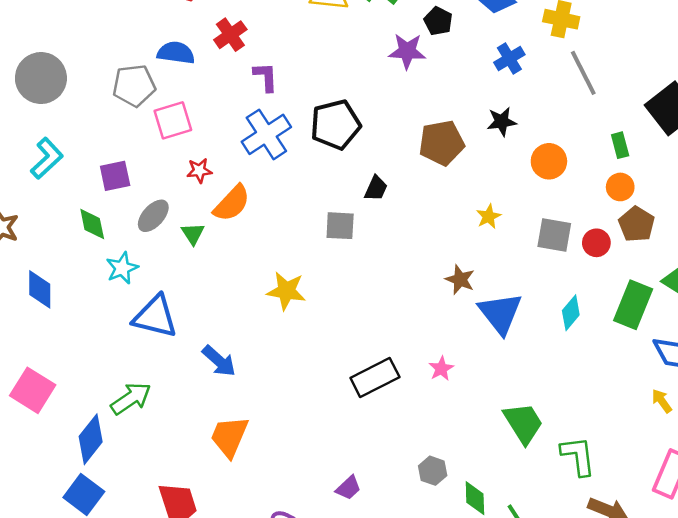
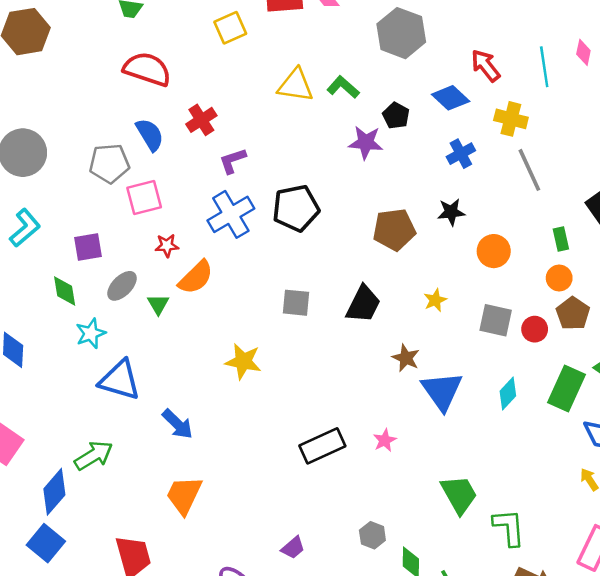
blue semicircle: (176, 53) -> (150, 135), turned 48
purple L-shape: (266, 77) -> (233, 161), turned -108
black trapezoid: (376, 188) -> (363, 304), moved, size x1.6

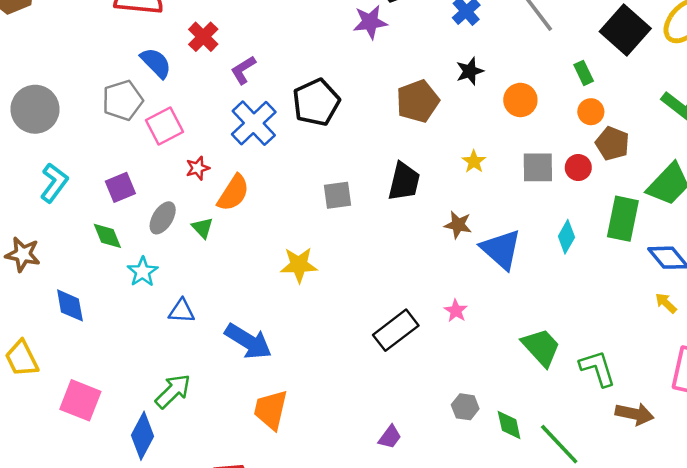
blue triangle: (120, 380) -> (182, 311), size x0.6
blue arrow: (177, 424) -> (248, 341), size x1.4

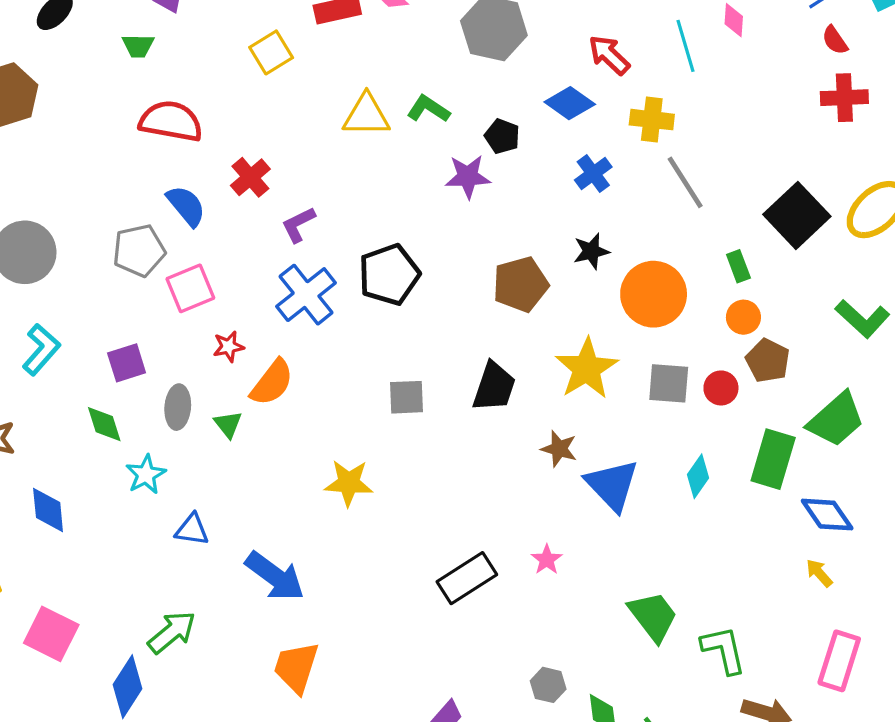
orange circle: (520, 100) -> (654, 294), size x1.5
yellow star: (474, 161) -> (587, 369), size x2.0
gray ellipse: (163, 218) -> (178, 407), turned -32

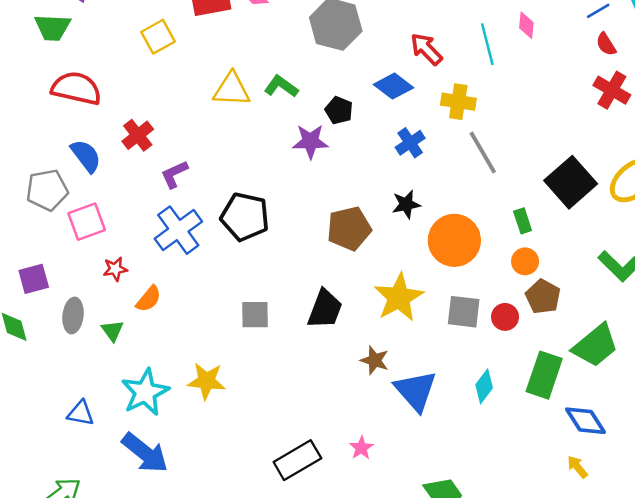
green trapezoid: (138, 46) -> (52, 27), size x1.4
red cross: (844, 98) -> (612, 90), turned 30
black pentagon: (389, 275) -> (245, 217), turned 30
orange semicircle: (272, 383) -> (149, 299), size x0.7
cyan star: (146, 474) -> (145, 392), moved, size x1.5

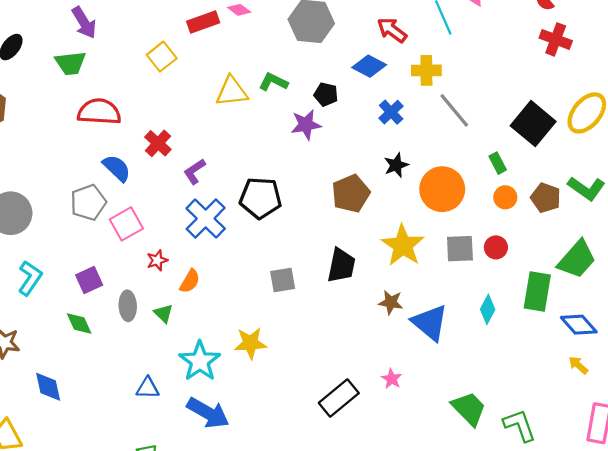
brown pentagon: (543, 297) -> (546, 198), moved

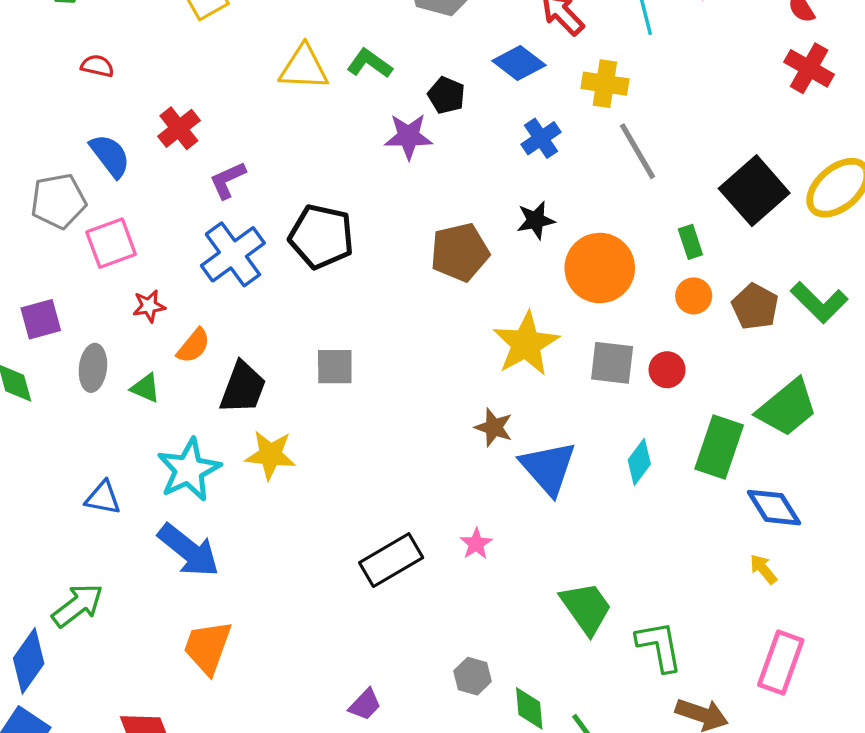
red semicircle: (99, 112) -> (97, 66), size x0.5
black trapezoid: (341, 266) -> (243, 388), moved
green triangle: (163, 313) -> (145, 388), turned -30

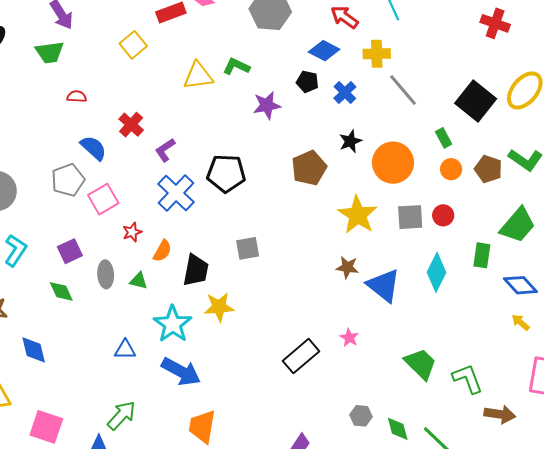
black pentagon: (446, 95) -> (307, 82), moved
green rectangle: (719, 447) -> (482, 255), size x0.7
cyan diamond: (639, 462) -> (437, 272), size x1.4

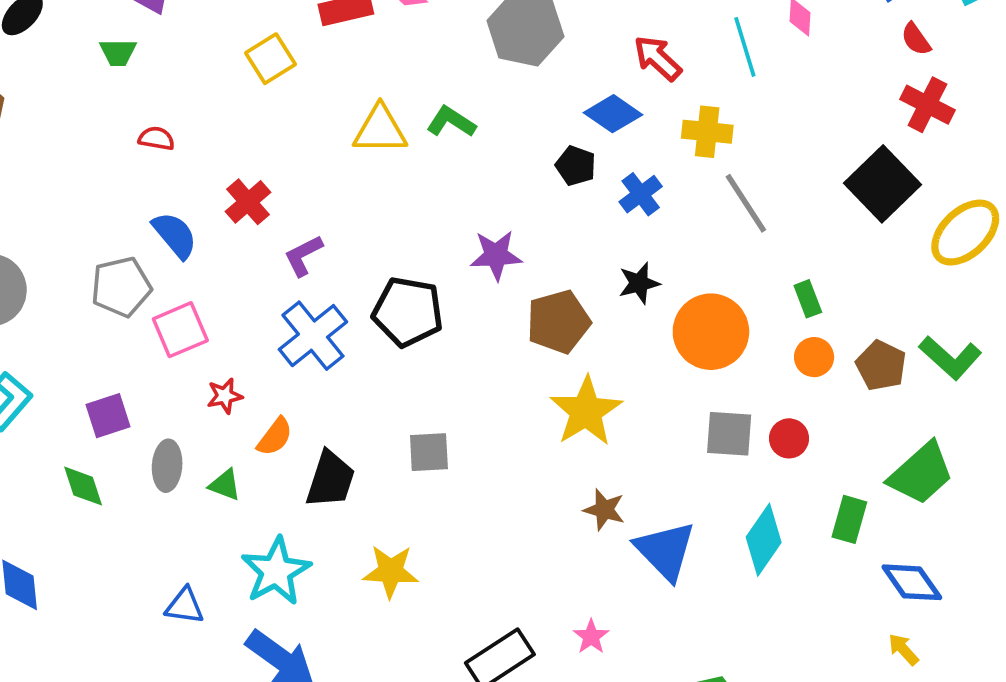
green trapezoid: (50, 52) -> (118, 52), size x0.7
black square: (476, 101) -> (882, 184), moved
purple star: (267, 105) -> (496, 255), moved
yellow star: (358, 215) -> (586, 411), moved
yellow star: (219, 307) -> (391, 571), moved

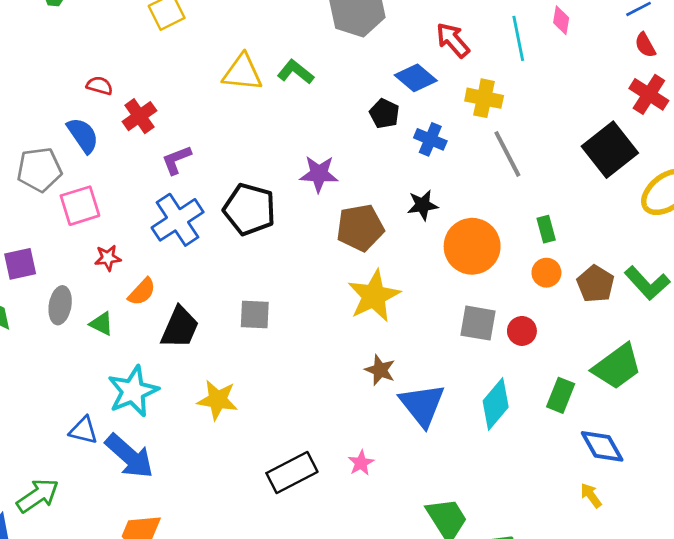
red semicircle: (156, 138) -> (100, 86), moved
blue cross: (641, 194) -> (430, 139), turned -36
blue triangle: (185, 606) -> (83, 430), moved

